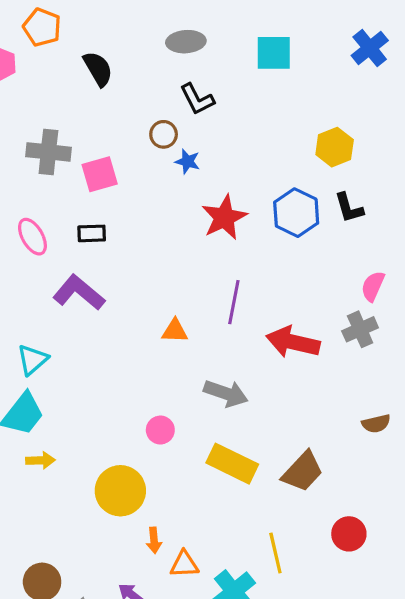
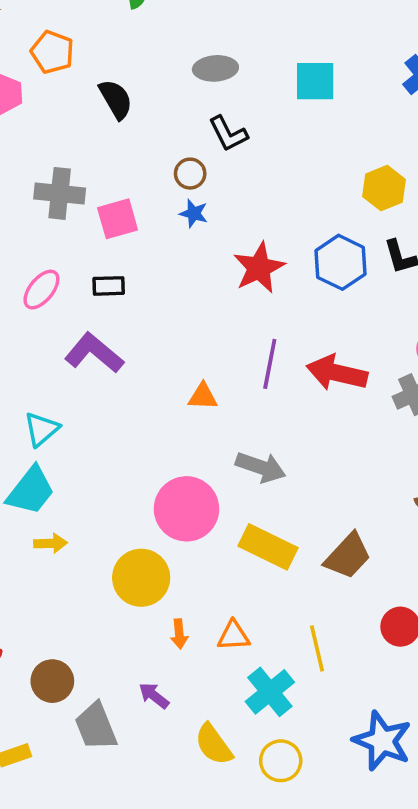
blue star: (187, 162) -> (194, 213), moved
pink ellipse: (32, 237) -> (41, 290), turned 69
red arrow: (293, 342) -> (337, 373), moved
pink circle: (160, 430) -> (186, 509), size x2.0
orange triangle: (184, 564) -> (234, 636), moved

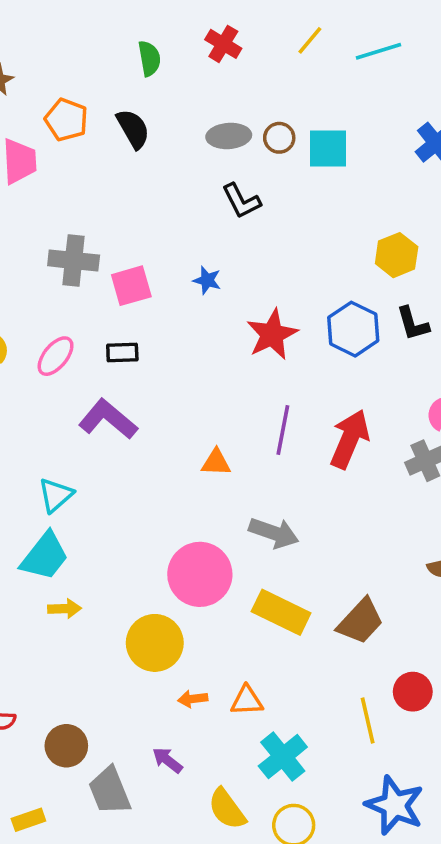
black semicircle: (116, 99) -> (133, 129), moved
brown circle: (190, 174) -> (279, 138), moved
red arrow: (337, 373) -> (350, 439), turned 100
orange arrow: (179, 634) -> (193, 699), turned 88
yellow line: (317, 648) -> (368, 721), moved

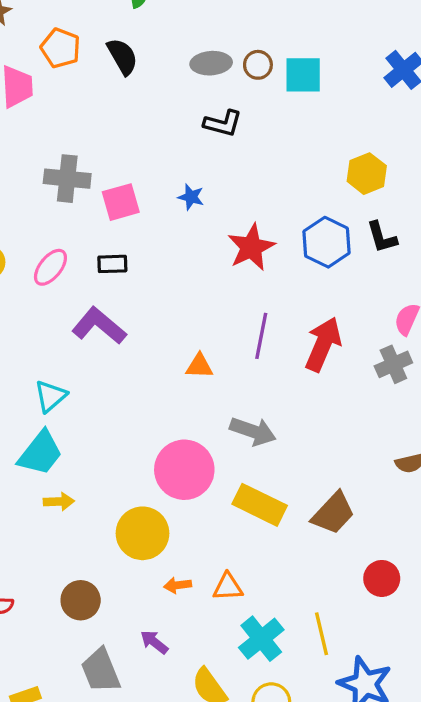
black L-shape: (241, 201) -> (223, 123), turned -48
yellow line: (368, 721) -> (322, 634), moved
brown circle: (66, 746) -> (81, 600), moved

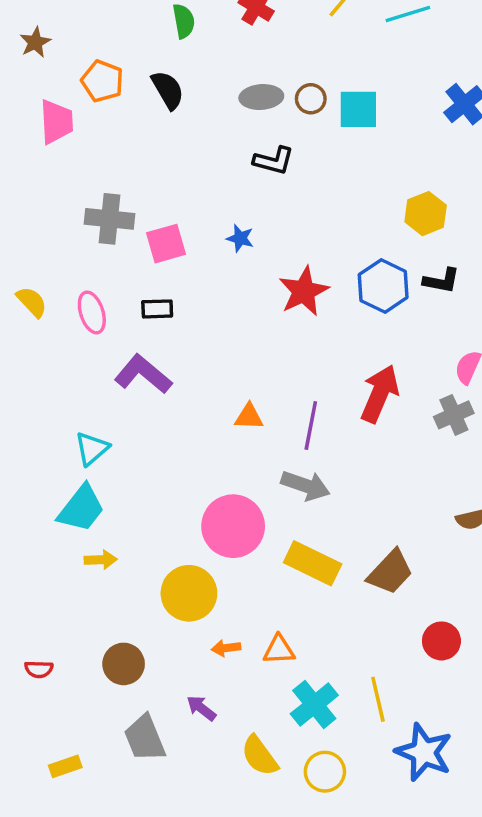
black L-shape: (382, 237) -> (441, 281), turned -63
pink ellipse: (50, 267) -> (92, 312), turned -57
purple line: (261, 336) -> (311, 426), moved

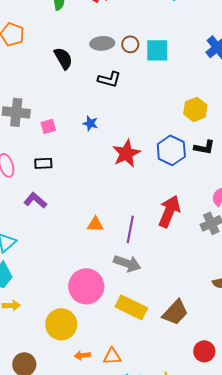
black semicircle: (168, 90) -> (63, 58), moved
pink square: (166, 244) -> (48, 126), size x0.7
purple L-shape: (143, 374) -> (35, 200), size x0.7

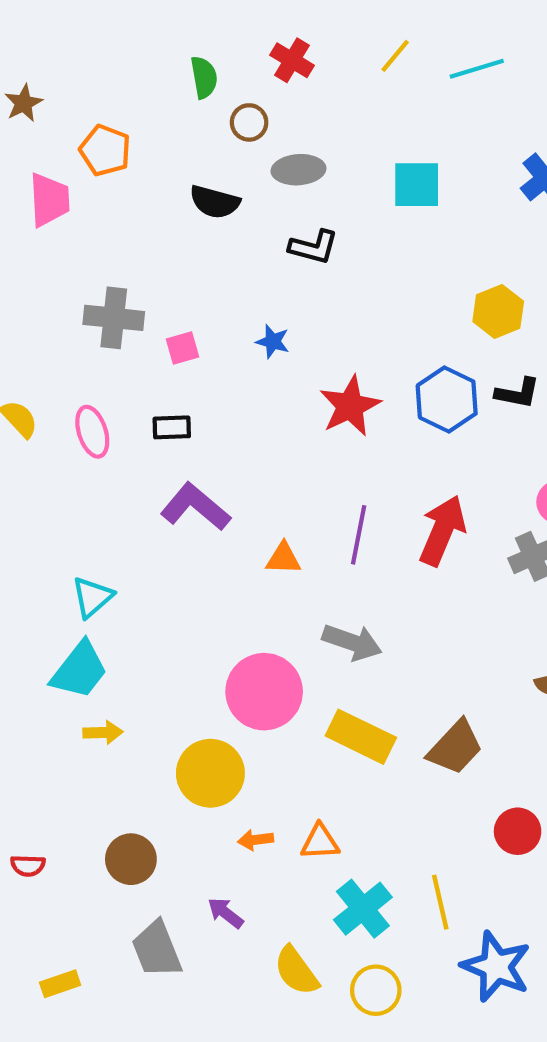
brown circle: (130, 44) -> (249, 122), moved
black semicircle: (63, 58) -> (215, 202), turned 135
purple L-shape: (35, 200) -> (195, 507), moved, size x1.4
purple line: (130, 229) -> (359, 535), moved

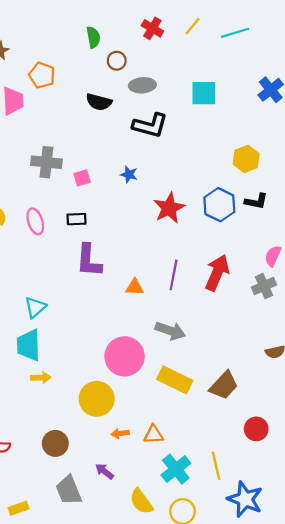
red cross: (292, 60) -> (152, 28), moved
black L-shape: (314, 247) -> (150, 125), size x1.4
purple L-shape: (195, 507) -> (89, 260), turned -126
cyan trapezoid: (79, 670) -> (29, 345), turned 140

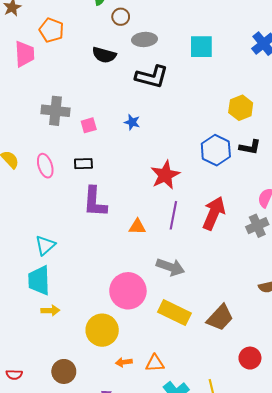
red star: (169, 208) -> (165, 175), moved

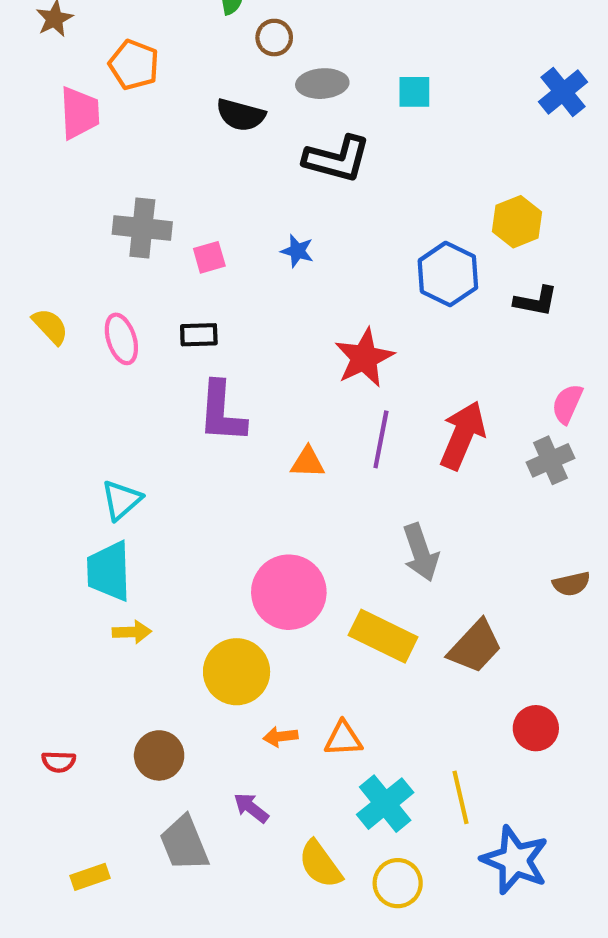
cyan square: (201, 47) -> (414, 92), moved, size x0.7
blue hexagon: (216, 150) -> (448, 274), moved
gray arrow: (170, 267) -> (421, 552), moved, turned 52

